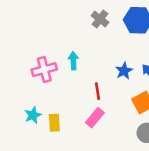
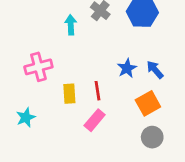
cyan arrow: (73, 61) -> (71, 25), moved
yellow rectangle: (54, 123) -> (69, 94), moved

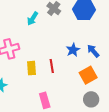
cyan arrow: (71, 25) -> (33, 19), turned -144
pink rectangle: (95, 120) -> (45, 100), moved, turned -56

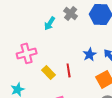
yellow rectangle: (32, 68) -> (49, 72), turned -40

